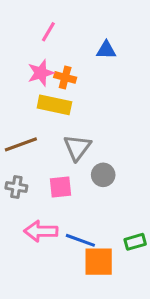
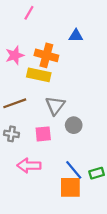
pink line: (48, 32) -> (29, 13), moved
pink star: (41, 73) -> (15, 55), moved
orange cross: (65, 77) -> (46, 55), size x1.5
blue line: (80, 240) -> (74, 170), moved, turned 30

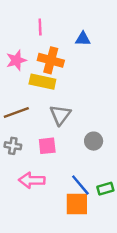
pink line: (29, 13) -> (40, 27), moved, turned -32
gray circle: (74, 125) -> (94, 141), moved

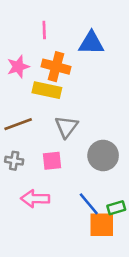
blue triangle: (83, 39) -> (91, 43), size x1.5
gray circle: (94, 141) -> (103, 155), size x1.5
orange square: (77, 204) -> (102, 225), moved

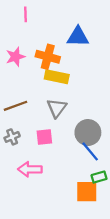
pink line: (44, 30) -> (25, 14), moved
yellow rectangle: (47, 90) -> (57, 77), moved
gray cross: (14, 161) -> (12, 137), turned -32
blue line: (89, 204) -> (90, 151), moved

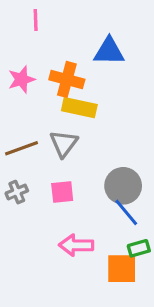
gray triangle: (57, 108) -> (64, 144), moved
pink arrow: (30, 169) -> (76, 245), moved

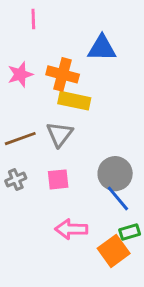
orange square: (122, 269) -> (114, 251), turned -36

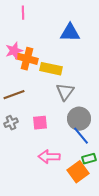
orange cross: (63, 74) -> (27, 59), moved
gray triangle: (60, 134) -> (65, 92), moved

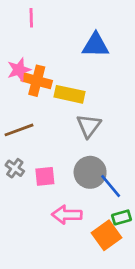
gray circle: (79, 119) -> (90, 172), moved
gray cross: (11, 123) -> (15, 168), turned -32
pink square: (40, 123) -> (45, 176), moved

